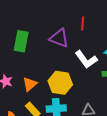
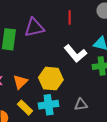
purple triangle: (59, 38) -> (34, 27), moved, turned -30

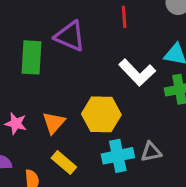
purple triangle: (34, 27) -> (70, 36), turned 40
cyan cross: (49, 105) -> (118, 156), moved

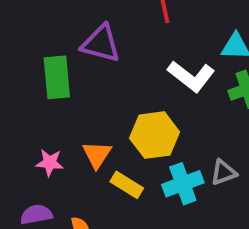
yellow rectangle: (64, 163) -> (127, 185), moved

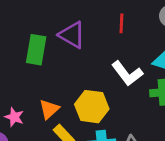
pink star: (50, 163) -> (14, 117), moved

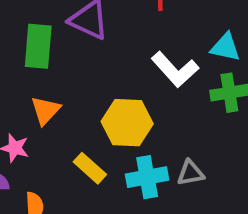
orange triangle: (49, 109) -> (45, 110), moved

